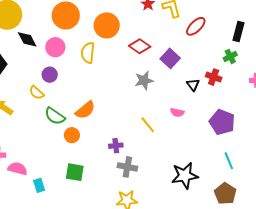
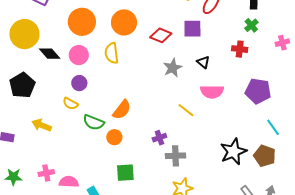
purple square: (170, 58) -> (192, 29), moved, turned -30
black triangle: (193, 85) -> (203, 62), moved
pink semicircle: (177, 112) -> (212, 92), size x1.6
brown pentagon: (225, 194) -> (265, 156), moved

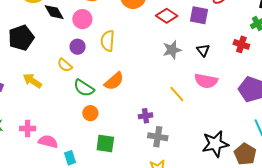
yellow semicircle: (112, 53) -> (108, 41), moved
orange circle: (114, 137) -> (90, 113), moved

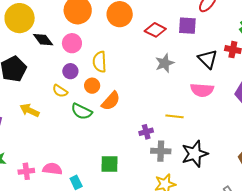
black triangle: (203, 50) -> (208, 59), moved, size x1.5
yellow line: (177, 94) -> (174, 116), moved, turned -36
orange circle: (90, 113) -> (92, 86), moved
pink cross: (28, 129) -> (26, 171), moved
black star: (215, 144) -> (195, 154), moved

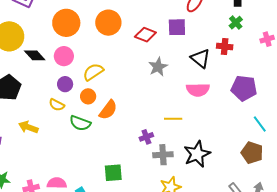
yellow semicircle: (100, 62) -> (93, 72), turned 65

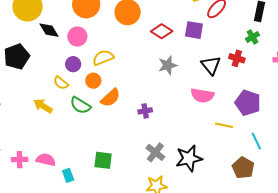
yellow line: (173, 119) -> (224, 125), moved
yellow arrow: (28, 127) -> (43, 106), moved
purple cross: (146, 137) -> (145, 111), moved
gray cross: (163, 155) -> (155, 152), turned 30

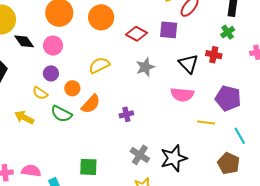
yellow semicircle: (103, 58) -> (99, 65), moved

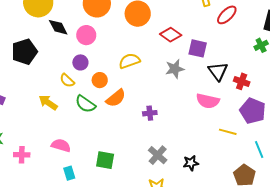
purple square: (169, 30) -> (198, 48), moved
red cross: (214, 55) -> (242, 81), moved
black star: (174, 158) -> (191, 163), size x0.6
pink semicircle: (31, 171) -> (61, 145), moved

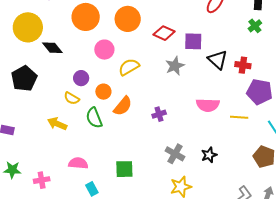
pink circle: (86, 35) -> (104, 50), moved
pink semicircle: (208, 101) -> (208, 105), moved
green semicircle: (85, 104) -> (94, 118), turned 45

